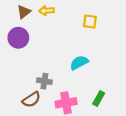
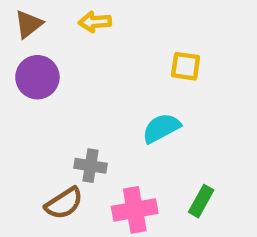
brown triangle: (24, 12) -> (29, 24), moved
yellow square: (90, 21) -> (186, 66), moved

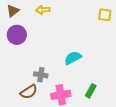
yellow square: (186, 66) -> (105, 15), moved

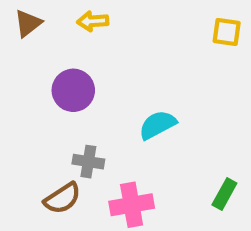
purple circle: (17, 35) -> (73, 90), moved
green rectangle: (91, 91) -> (224, 194), moved

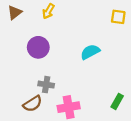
yellow arrow: (93, 21) -> (48, 11), turned -56
cyan semicircle: (158, 125) -> (90, 52), moved

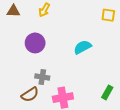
brown triangle: (15, 12) -> (13, 11), turned 40

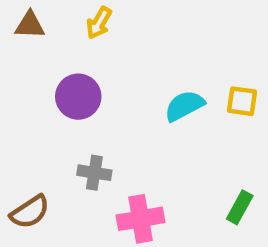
yellow square: (108, 15) -> (242, 101), moved
brown semicircle: (30, 95) -> (30, 212), moved

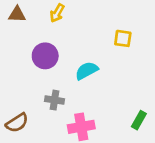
yellow square: (242, 101) -> (123, 38), moved
cyan semicircle: (184, 106) -> (87, 71), moved

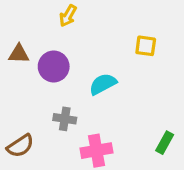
brown triangle: (17, 14) -> (19, 54), moved

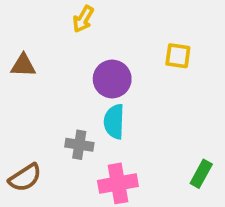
purple circle: (54, 66) -> (112, 79), moved
cyan semicircle: (103, 84) -> (114, 122), moved, turned -60

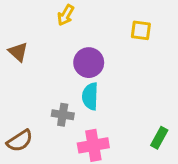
yellow square: (178, 56) -> (141, 30), moved
brown triangle: (23, 65) -> (18, 52), turned 40

